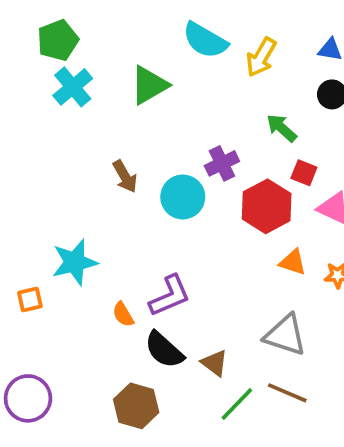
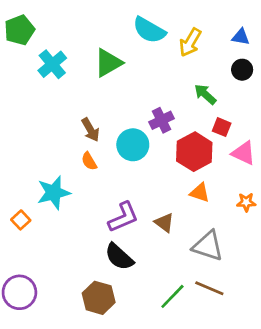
green pentagon: (58, 40) -> (19, 30), moved
orange triangle: (293, 262) -> (200, 193), moved
orange square: (30, 300) -> (21, 220), turned -30
orange semicircle: (123, 314) -> (89, 161), moved
brown triangle: (214, 363) -> (164, 223), moved

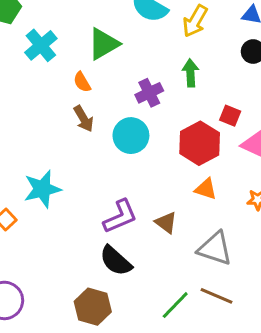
green arrow: (205, 94) -> (191, 73), moved, turned 45
purple cross: (162, 120) -> (149, 93), moved
orange semicircle: (89, 161) -> (82, 82), moved

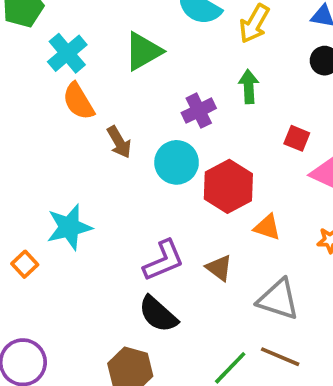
orange semicircle: (82, 82) -> (78, 101), moved, size x1.5
red hexagon: (200, 143) -> (228, 186), moved

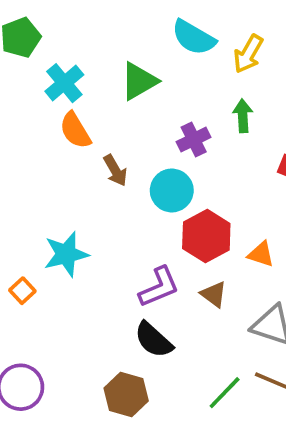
red hexagon: (228, 186) -> (206, 236), moved

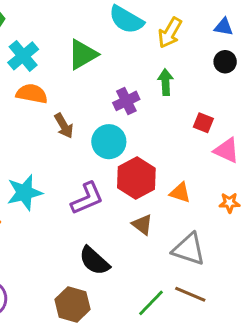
orange semicircle: (75, 130) -> (32, 94), turned 132
purple L-shape: (159, 287) -> (87, 198), moved

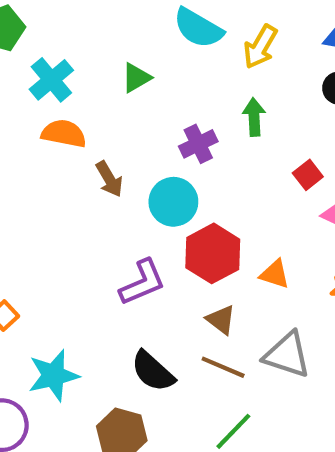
green triangle: (83, 54) -> (136, 78), size x0.7
red square: (203, 123) -> (308, 175), turned 30
cyan star: (25, 193) -> (53, 375), moved
brown line: (190, 294) -> (223, 367), moved

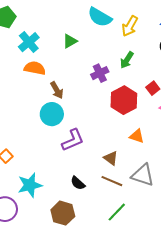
green arrow: (254, 117) -> (127, 60), turned -144
cyan circle: (173, 202) -> (52, 114), moved
red hexagon: (213, 253) -> (124, 100), moved
black semicircle: (153, 371) -> (78, 183), size x0.7

